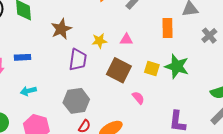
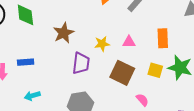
orange rectangle: (168, 28) -> (163, 38), moved

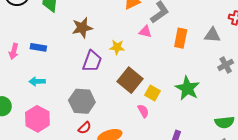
orange rectangle: (163, 38) -> (181, 38), moved
pink triangle: (129, 42) -> (145, 32), moved
yellow square: (155, 70) -> (153, 93), moved

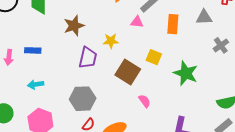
yellow square: (153, 93) -> (154, 57), moved

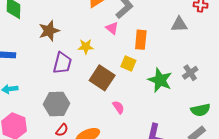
pink triangle: (137, 22) -> (112, 28), turned 32
orange rectangle: (173, 24) -> (141, 40), moved
gray cross: (221, 45) -> (190, 73), moved

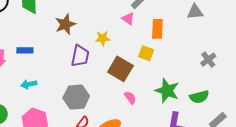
green star: (160, 80) -> (167, 91), moved
pink semicircle: (118, 107) -> (130, 98), moved
green semicircle: (200, 110) -> (199, 97), moved

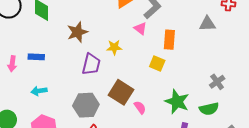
gray cross: (208, 60) -> (217, 82), moved
brown square: (120, 69) -> (121, 92), moved

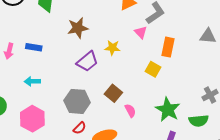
purple trapezoid: (91, 64) -> (87, 61), turned 30
brown square: (121, 92) -> (113, 93), size x0.7

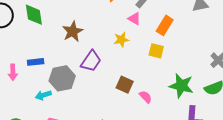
orange rectangle: (168, 47) -> (165, 25), turned 36
yellow star: (112, 48) -> (121, 40), moved
gray hexagon: (77, 101) -> (62, 78), moved

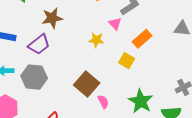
purple trapezoid: (91, 61) -> (39, 44), moved
gray hexagon: (62, 78) -> (34, 77), moved
brown square: (125, 85) -> (87, 84), size x1.4

